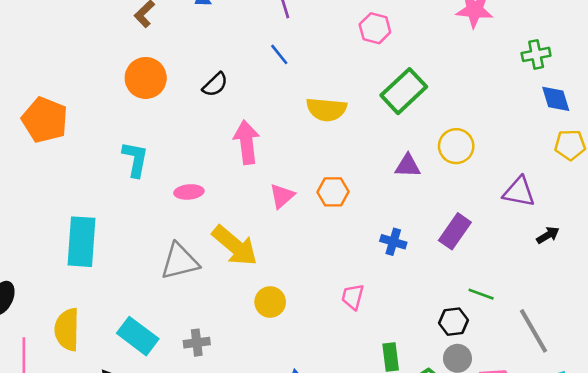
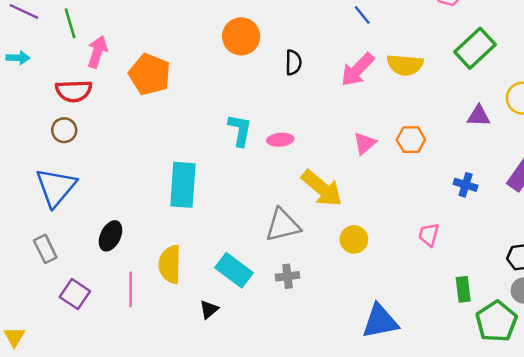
black semicircle: (215, 85) -> (293, 63), moved, turned -45
pink arrow: (247, 142) -> (357, 70), moved, turned -129
cyan L-shape: (135, 159) -> (240, 130), moved
gray triangle: (180, 261) -> (283, 225), moved

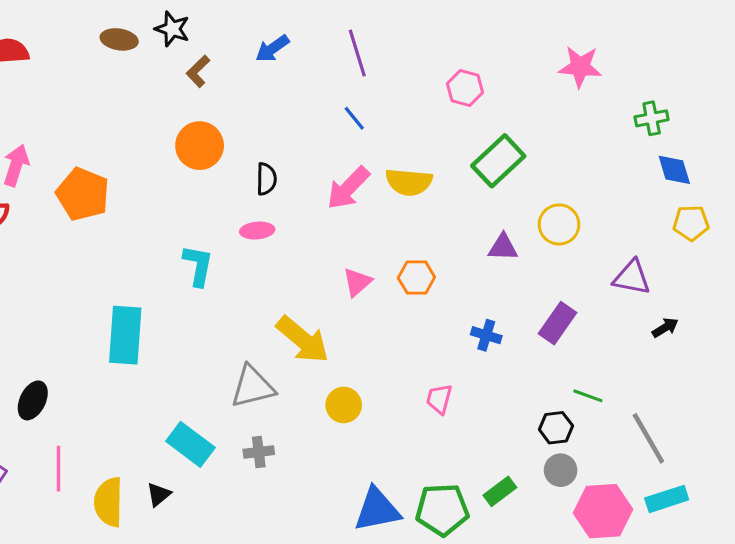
pink ellipse: (280, 140) -> (257, 231), moved
yellow semicircle: (170, 264) -> (109, 502), moved
green rectangle: (463, 289) -> (500, 491), moved, turned 60
green pentagon: (496, 321) -> (442, 510), moved, turned 30

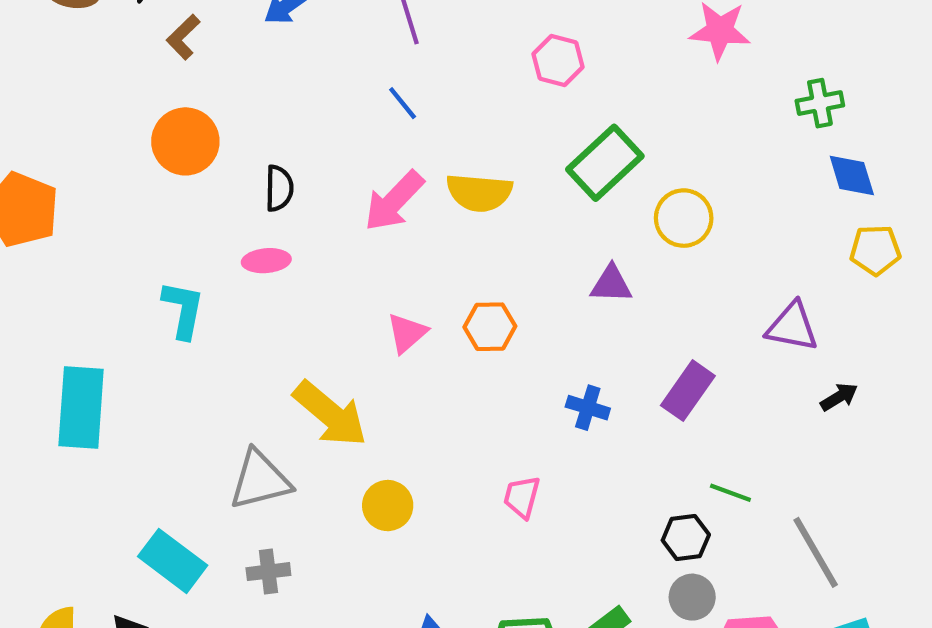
yellow circle: (559, 224) -> (684, 218), moved

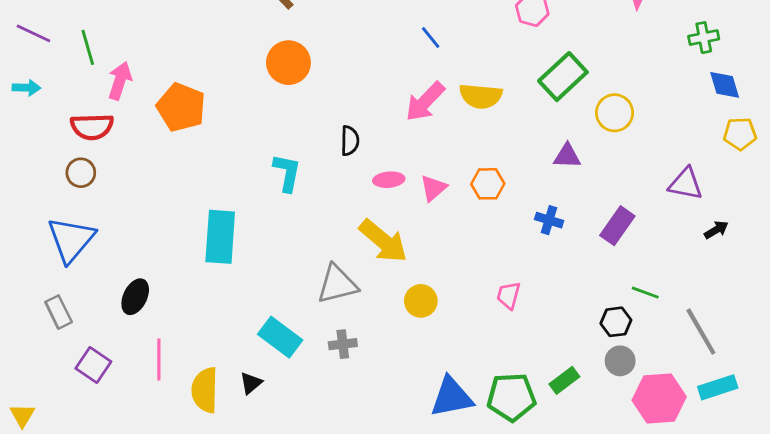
black semicircle: (279, 188) -> (350, 141), moved
pink ellipse: (266, 261) -> (389, 180), moved
blue cross: (588, 408) -> (549, 220), moved

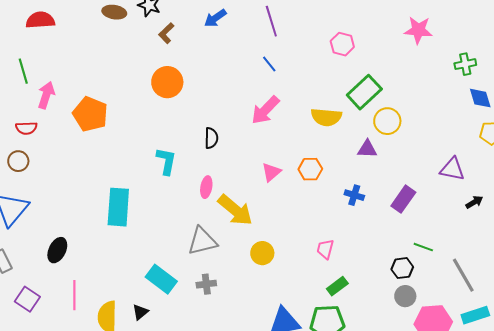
yellow semicircle: (481, 96) -> (326, 117), moved
yellow circle: (615, 113) -> (387, 121), moved
red semicircle: (92, 127) -> (26, 128), size x0.7
pink ellipse: (389, 180) -> (206, 187), moved, turned -75
green rectangle: (564, 380) -> (337, 286), moved

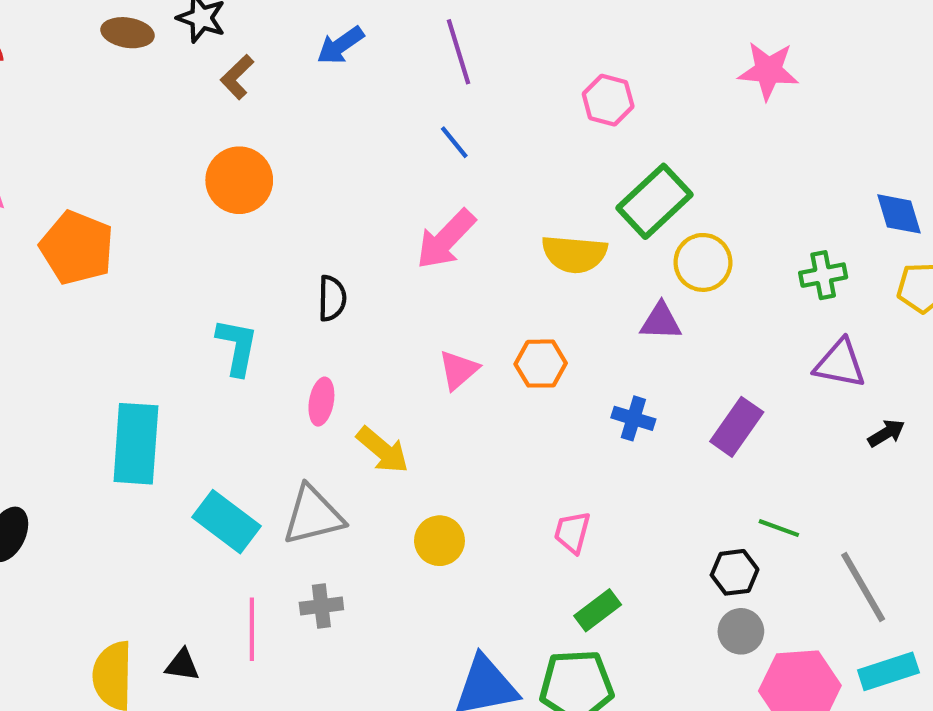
green cross: (465, 64) -> (823, 275), moved
yellow arrow: (235, 210) -> (383, 450), size x0.7
cyan rectangle: (161, 279) -> (227, 522), moved
pink line: (74, 295) -> (252, 629), moved
black triangle: (140, 312) -> (182, 665), turned 48

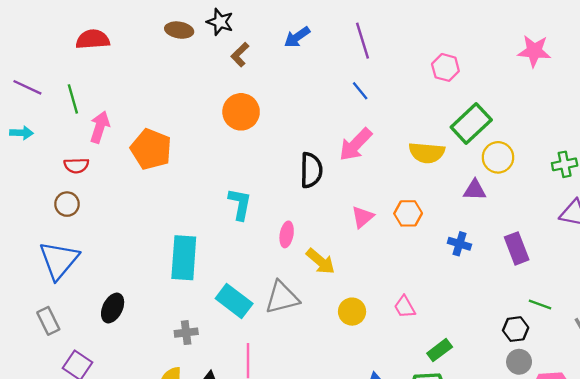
black semicircle: (332, 298) -> (311, 170), moved, size x1.4
purple rectangle: (737, 427) -> (517, 248), turned -56
pink trapezoid: (572, 532) -> (405, 307), moved, turned -45
gray cross: (321, 606) -> (186, 333), moved

